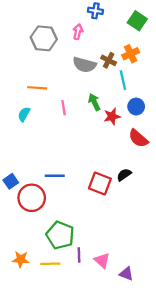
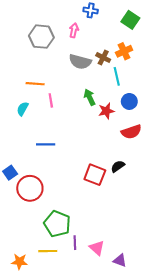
pink line: (64, 108) -> (51, 100), moved
red semicircle: (138, 138) -> (131, 132), turned -60
blue line: (55, 176) -> (46, 144), moved
orange star: (21, 259) -> (19, 262), moved

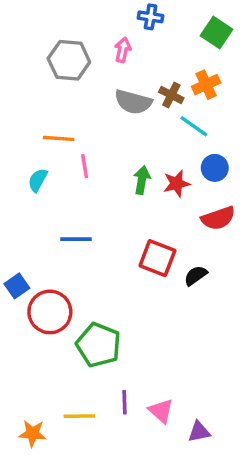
cyan line: (117, 76) -> (194, 126), turned -42
green arrow: (90, 97) -> (142, 180), moved, turned 35
red square: (95, 175) -> (157, 258), moved
green pentagon: (57, 224) -> (98, 345), moved
purple triangle: (120, 260) -> (199, 432), turned -32

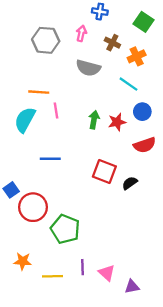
brown cross: (171, 95) -> (112, 43), moved
cyan semicircle: (38, 180) -> (25, 120), size x1.6
orange star: (33, 433) -> (23, 261), moved

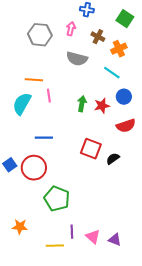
red circle: (33, 207) -> (34, 168), moved
yellow line: (53, 276) -> (55, 246), moved
purple triangle: (132, 287) -> (115, 240), moved, turned 32

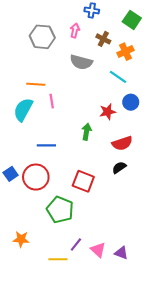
green arrow: (82, 104) -> (86, 132), moved
red semicircle: (126, 126) -> (122, 143), moved
red square: (91, 149) -> (83, 181), moved
purple line: (72, 232) -> (76, 244), turned 40

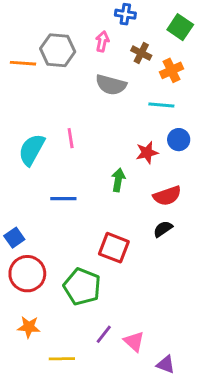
cyan line: (118, 77) -> (161, 105), turned -30
orange line: (36, 84) -> (23, 63), moved
red circle: (36, 177) -> (27, 274), moved
purple triangle: (121, 253) -> (166, 364), moved
yellow line: (58, 259) -> (62, 359), moved

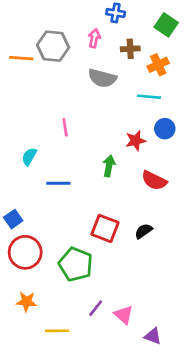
brown cross: (141, 53) -> (130, 49), turned -30
cyan semicircle: (32, 150) -> (29, 157), moved, size x0.6
red semicircle: (167, 196) -> (154, 181), turned 45
black semicircle: (163, 229) -> (144, 231), moved

